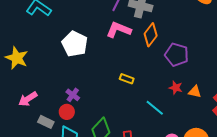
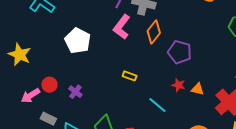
pink L-shape: (119, 30) -> (122, 27), turned -75
red circle: (67, 112) -> (49, 85), moved

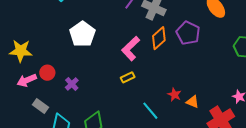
pink L-shape: (122, 27) -> (131, 48), moved
purple pentagon: (180, 52) -> (188, 33), moved
yellow star: (20, 55) -> (21, 51), moved, turned -30
yellow rectangle: (130, 76) -> (128, 77), turned -56

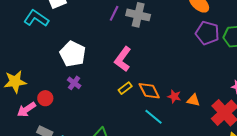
purple pentagon: (188, 33) -> (207, 33), moved
orange diamond: (159, 38) -> (149, 91), moved, turned -65
purple cross: (72, 84) -> (74, 83), moved

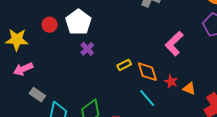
pink L-shape: (123, 59) -> (174, 44), moved
purple cross: (74, 83) -> (87, 49), moved
red circle: (45, 98) -> (50, 25), moved

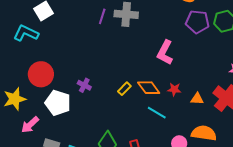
white pentagon: (78, 22) -> (58, 103), moved
red circle: (50, 25) -> (41, 74), size x1.6
orange triangle: (189, 89) -> (197, 99), moved

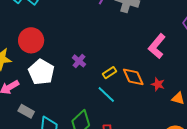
purple cross: (84, 85) -> (79, 61), moved
cyan line: (157, 113) -> (106, 94), moved

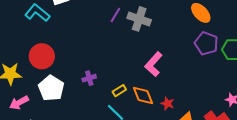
pink L-shape: (157, 46) -> (154, 64), moved
purple cross: (79, 61) -> (89, 78), turned 32

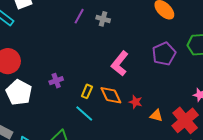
gray cross: (139, 19) -> (103, 19), size x0.6
purple pentagon: (206, 43) -> (164, 54), moved, turned 30
yellow rectangle: (119, 91) -> (87, 91), turned -32

